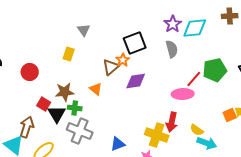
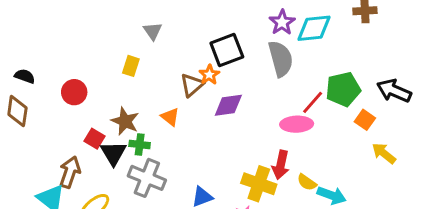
gray semicircle: (172, 49) -> (281, 59), size x1.4
brown star: (65, 92) -> (125, 121), turned 30
orange square: (230, 115) -> (365, 120), moved, turned -32
yellow semicircle: (197, 130) -> (307, 182), moved

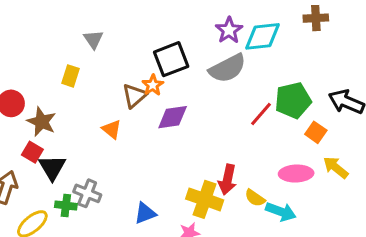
gray semicircle: (281, 59) -> (227, 68), turned 78
brown star: (125, 121) -> (42, 122), moved
pink ellipse: (297, 124) -> (296, 174), moved
green cross: (140, 144) -> (66, 206), moved
gray cross: (147, 178) -> (87, 193), size x0.7

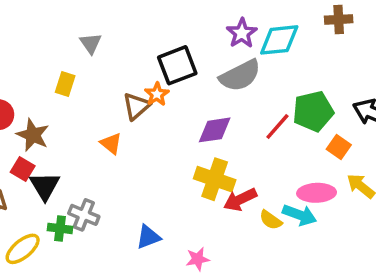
purple diamond: (173, 117) -> (215, 130), moved
red arrow: (227, 180) -> (240, 200), turned 52
yellow cross: (205, 199) -> (215, 179), moved
cyan arrow: (281, 212) -> (300, 215), moved

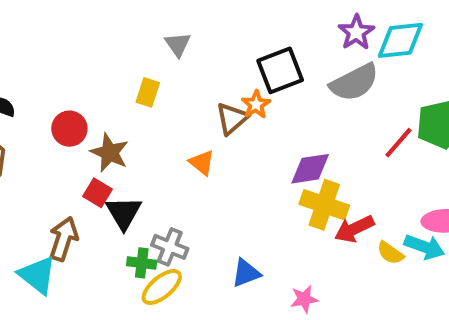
purple diamond: (215, 130) -> (310, 169), moved
yellow ellipse: (23, 249) -> (162, 287), moved

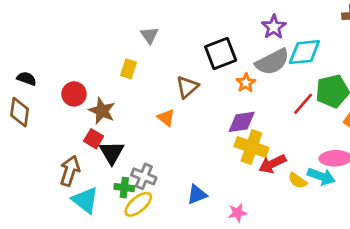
cyan diamond: (400, 40) -> (304, 52), moved
orange star: (256, 105) -> (246, 83), moved
cyan triangle: (37, 275) -> (85, 200), moved

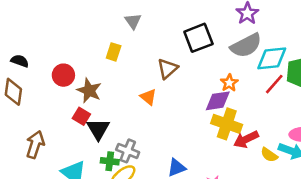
cyan diamond: (304, 52) -> (272, 58), moved
orange star: (246, 83) -> (229, 83), moved
brown arrow: (70, 171) -> (35, 145), moved

